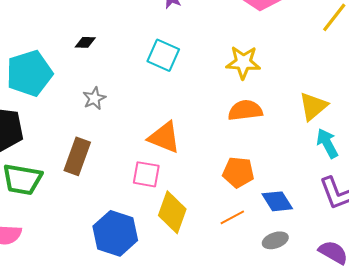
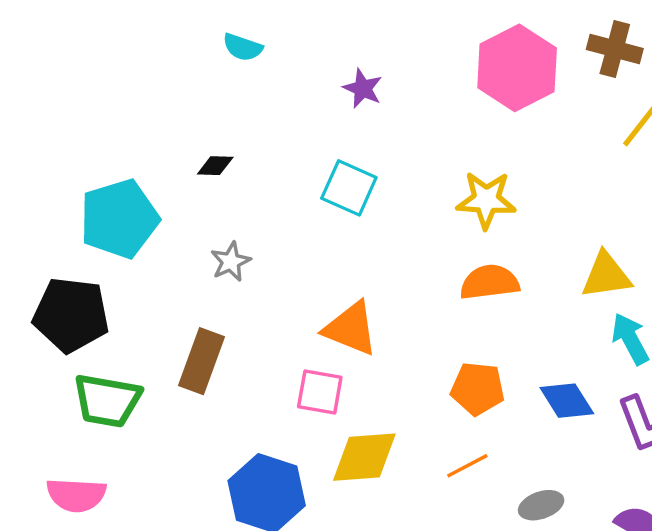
yellow triangle: (313, 106) -> (606, 275), turned 32
blue diamond: (277, 201) -> (567, 401), moved
yellow diamond: (172, 212) -> (364, 457), turned 66

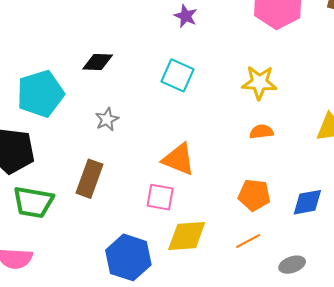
black diamond: (215, 166) -> (98, 62), size x1.4
orange semicircle: (490, 282) -> (261, 132), size x0.7
blue diamond: (567, 401) -> (307, 202), turned -68

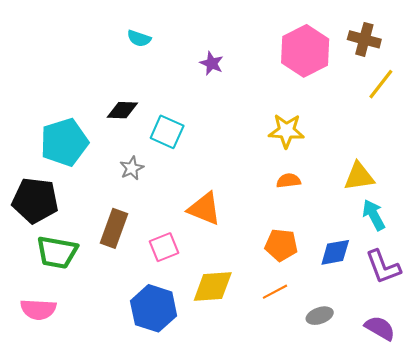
cyan square: (177, 75) -> (167, 132), moved
pink square: (160, 197) -> (164, 247), moved, turned -32

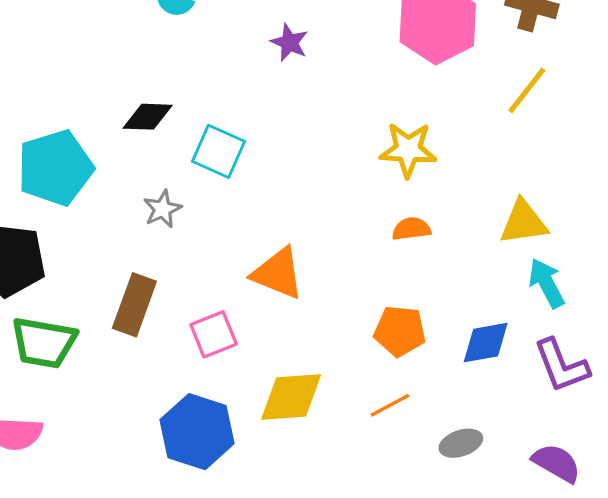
yellow line: (381, 84) -> (527, 90), moved

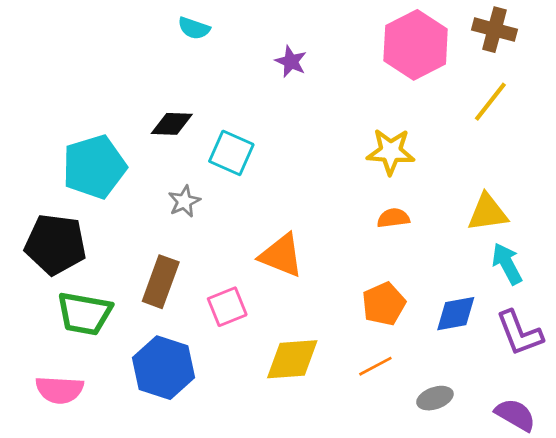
orange pentagon: (400, 331) -> (384, 304), turned -30
blue hexagon: (197, 432) -> (163, 368), moved

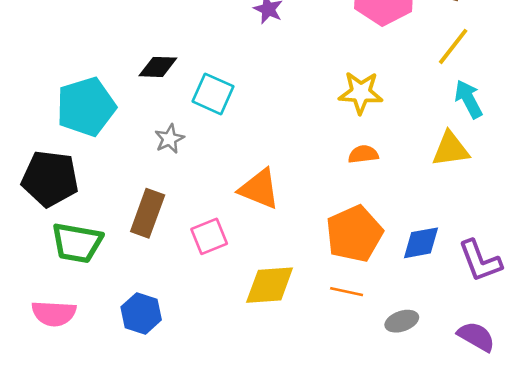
cyan arrow: (507, 264) -> (469, 99), moved
orange pentagon: (384, 304) -> (354, 234), size x1.4
orange line: (375, 366) -> (347, 292), turned 40
blue hexagon: (163, 368) -> (141, 313), moved, size x0.7

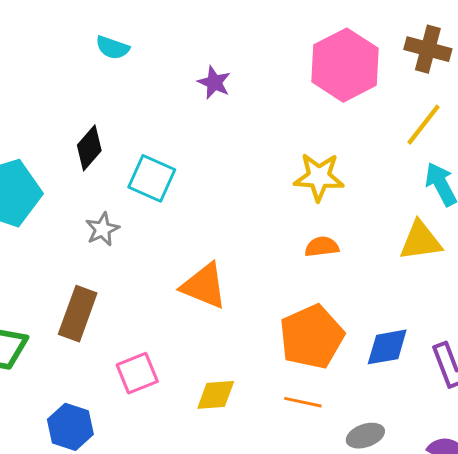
black diamond: (158, 67) -> (89, 148), turned -51
pink square: (209, 236) -> (137, 373), moved
yellow diamond: (270, 285) -> (216, 395), size x0.7

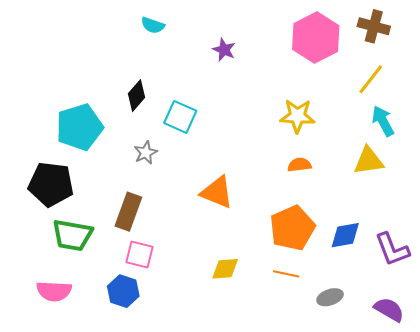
pink square: (137, 373) -> (140, 254), moved, turned 36

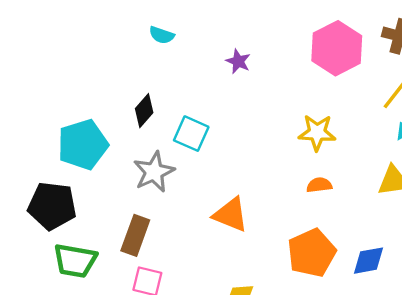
gray star: (146, 153) -> (154, 172), size x1.6

